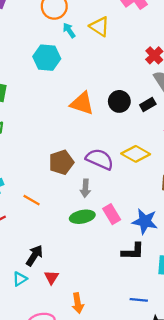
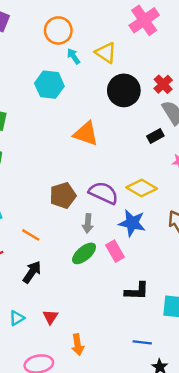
black circle: (119, 101) -> (124, 90), moved, size x1.4
green ellipse: (82, 217) -> (84, 253), turned -30
blue star: (145, 221) -> (132, 223), moved
black arrow: (34, 256) -> (32, 272), moved

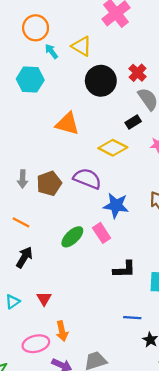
yellow diamond: (142, 188) -> (113, 148), moved
gray arrow: (88, 223) -> (23, 179), moved
orange arrow: (78, 345) -> (62, 331), moved

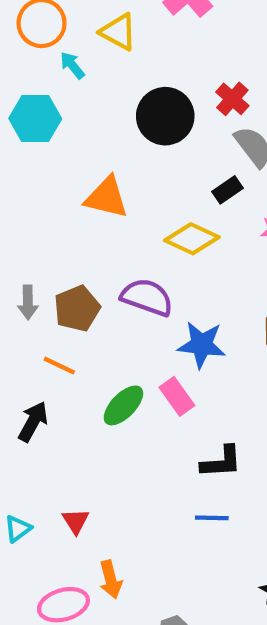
yellow triangle: (82, 46) -> (118, 32), moved
orange line: (21, 222) -> (59, 366), moved
black arrow: (24, 257) -> (33, 422), moved
blue line: (132, 318) -> (212, 518), moved

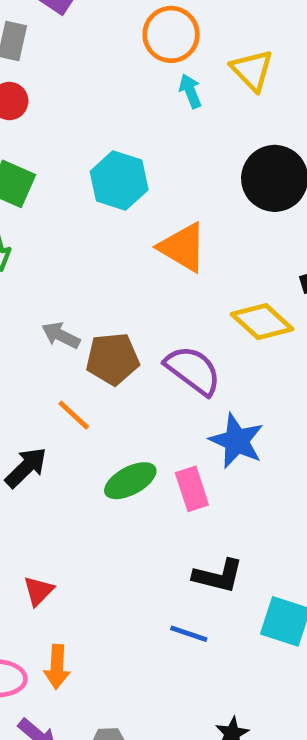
cyan hexagon: (35, 119) -> (119, 181), moved
gray arrow: (28, 302) -> (61, 335), turned 100

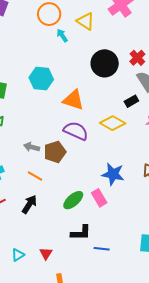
purple semicircle: (193, 370) -> (76, 131), moved
orange line: (74, 415) -> (35, 176), moved
black L-shape: (218, 576) -> (81, 233), moved
blue line: (189, 634) -> (102, 249), moved

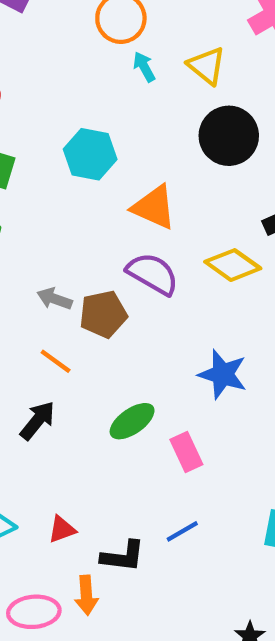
yellow triangle: (86, 21) -> (207, 66), moved
pink rectangle: (99, 198) -> (186, 452), moved
black L-shape: (81, 233) -> (123, 556), moved
blue line: (102, 249) -> (182, 531), turned -42
red triangle: (46, 254) -> (62, 529), turned 32

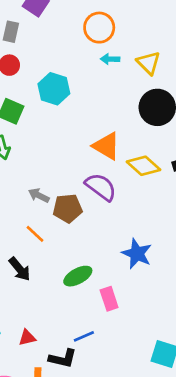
cyan arrow: (144, 67) -> (110, 59), turned -66
cyan hexagon: (90, 154) -> (54, 89), moved
yellow diamond: (233, 265) -> (143, 166), moved
black arrow: (37, 421) -> (20, 269), turned 95
blue line: (182, 531) -> (84, 336), moved

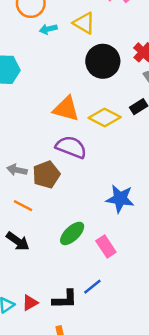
red triangle: (27, 338) -> (30, 303), moved
black L-shape: (63, 358) -> (65, 299), moved

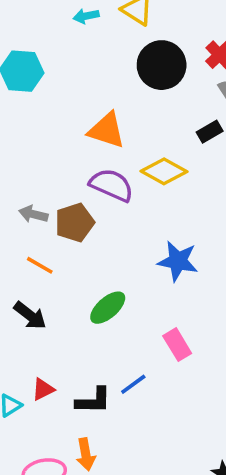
yellow diamond: (105, 117) -> (164, 171), moved
pink rectangle: (106, 246) -> (177, 345), moved
red triangle: (30, 303) -> (43, 389), moved

